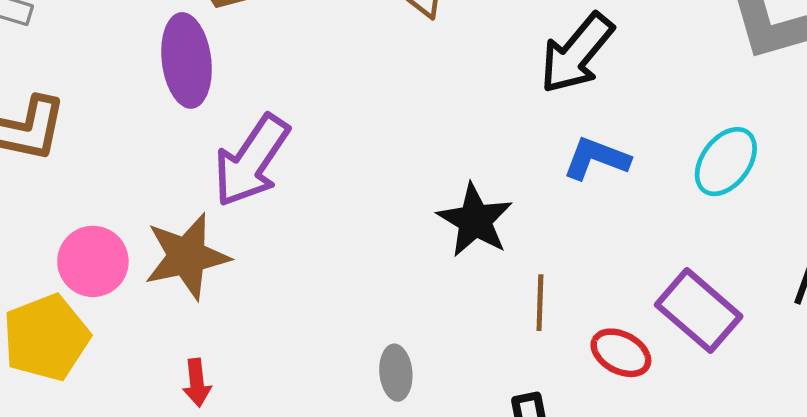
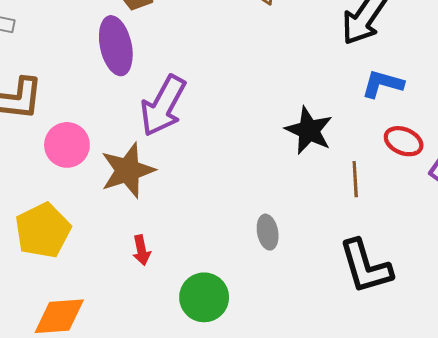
pink circle: (93, 261) -> (67, 145), moved
red ellipse: (621, 353) -> (404, 141), moved

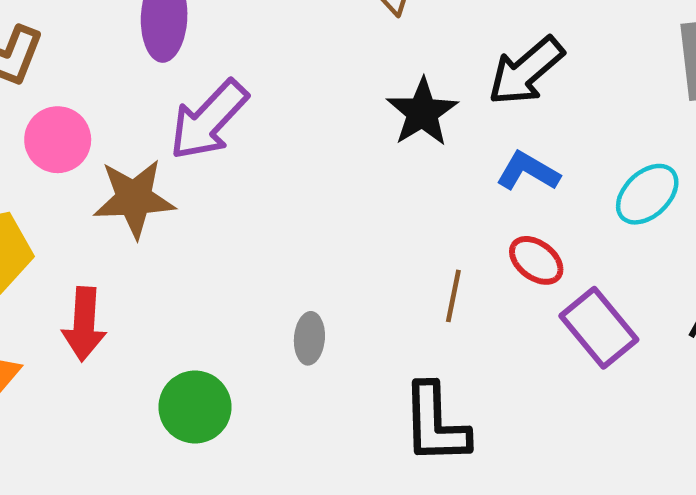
black star: (309, 130) -> (422, 112), moved
red arrow: (141, 250) -> (84, 324), moved, size x1.6

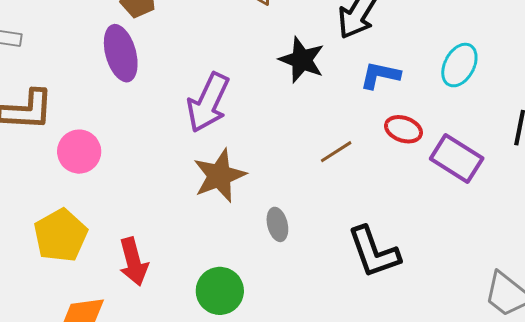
purple arrow: (209, 120) -> (208, 102), moved
brown star: (134, 198) -> (219, 176), moved
brown line: (453, 296) -> (336, 152), moved, turned 64

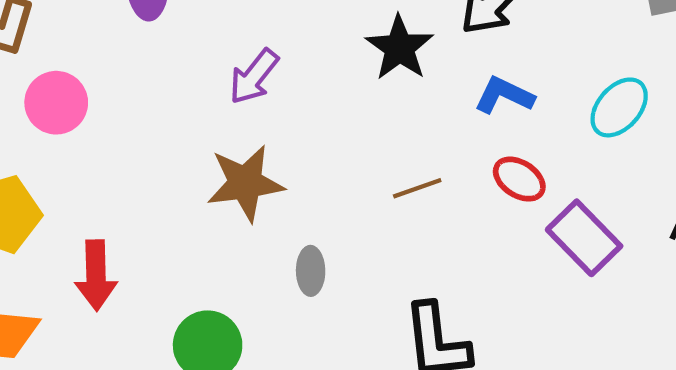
purple arrow: (208, 102) -> (254, 77), size x0.7

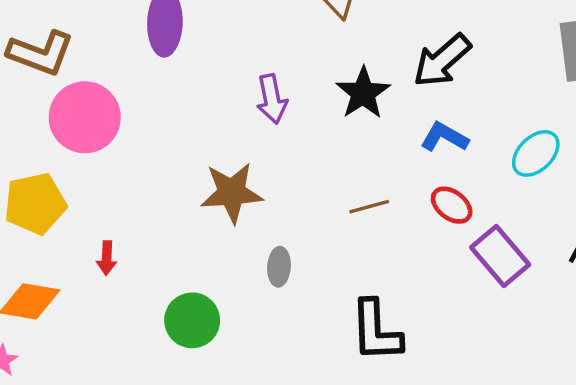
purple arrow: (254, 77) -> (272, 99), moved, turned -54
pink circle: (56, 103) -> (85, 117), size x1.4
red arrow: (96, 275) -> (107, 258), size x0.6

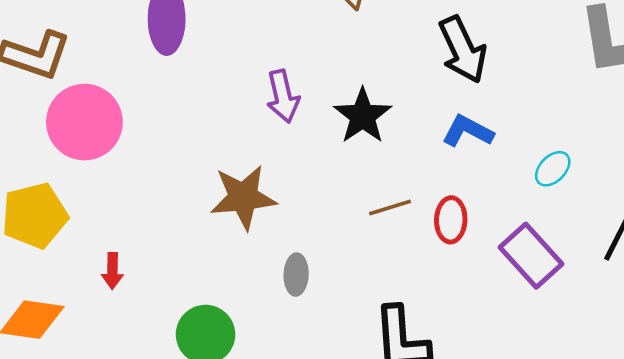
black arrow: (442, 60) -> (463, 50), turned -72
black star: (363, 93) -> (363, 116), moved
cyan ellipse: (536, 153) -> (553, 169), moved, size x0.7
red ellipse: (452, 205) -> (451, 220), moved, turned 57

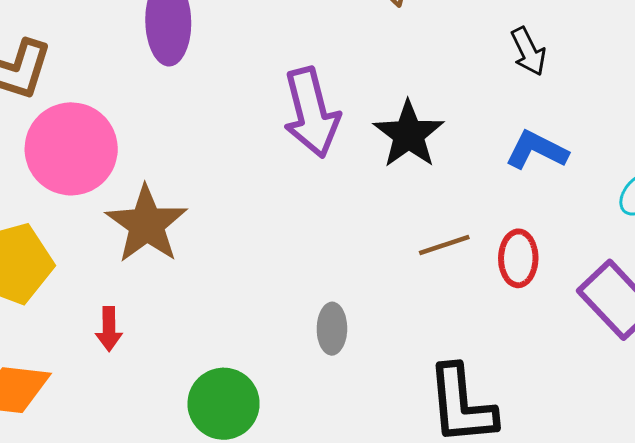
black arrow: (463, 50) -> (528, 51), size x0.6
purple arrow: (283, 96) -> (311, 113), size x1.4
brown star: (243, 197) -> (147, 224), moved, turned -30

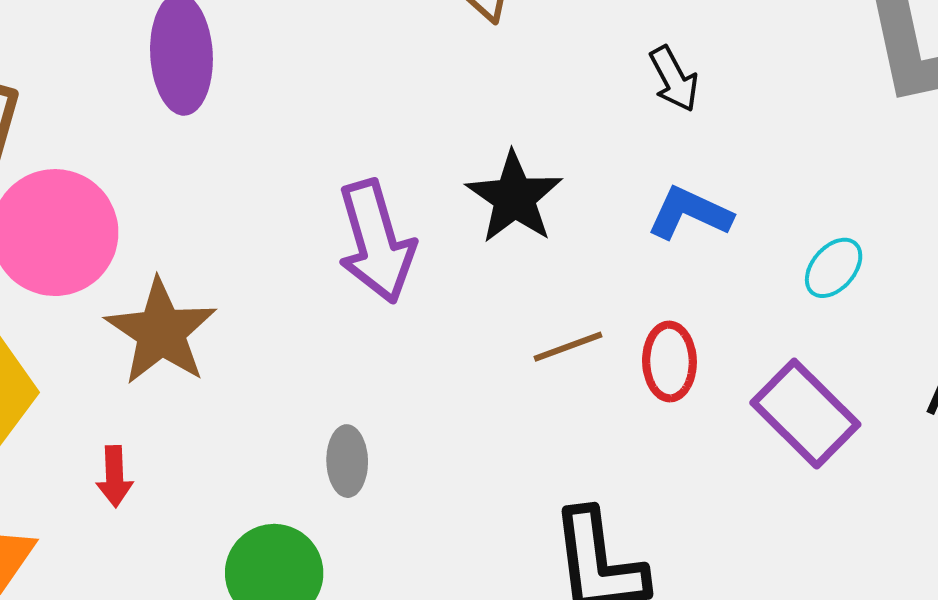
purple arrow: (311, 113) -> (376, 242), moved
gray ellipse: (332, 329) -> (347, 461), moved

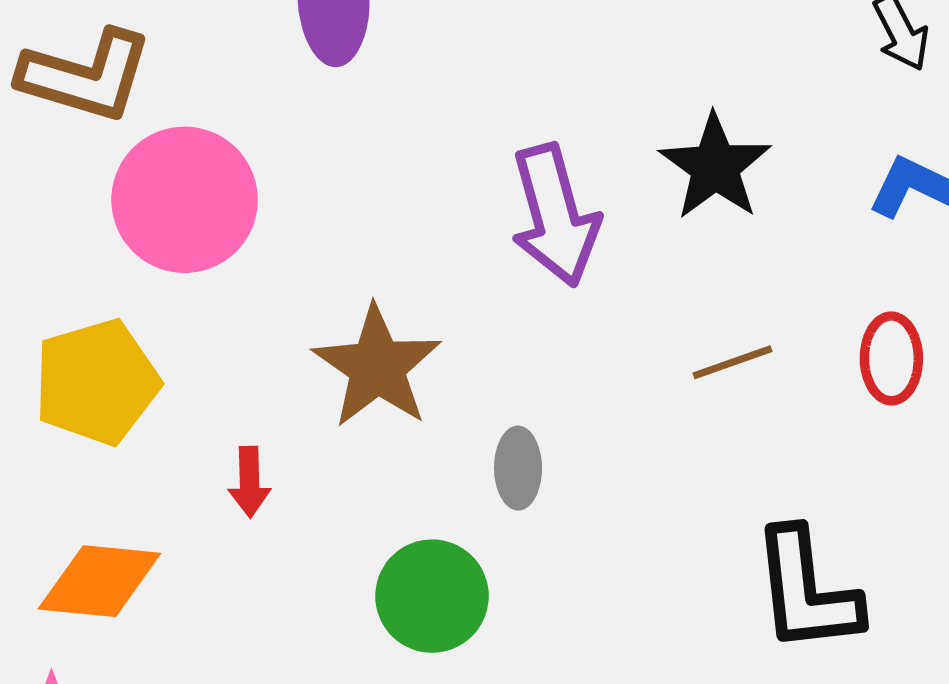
brown star: (161, 332) -> (377, 367), moved
brown line: (568, 347) -> (732, 362), moved

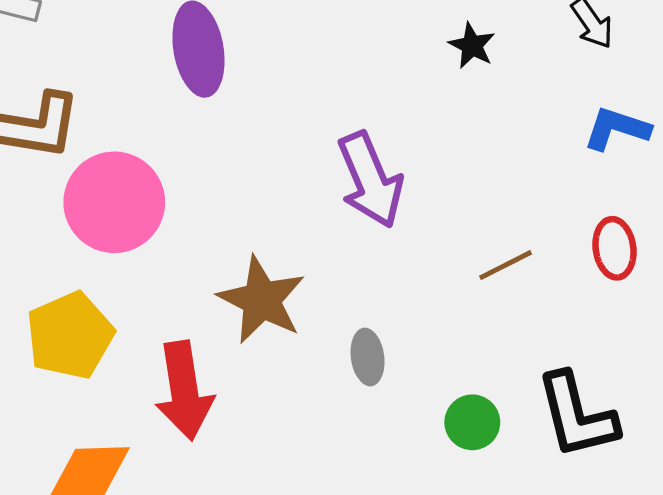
black star: (715, 167) -> (472, 46), moved, size x0.6
red arrow: (249, 482) -> (184, 391), size x2.0
green circle: (432, 596) -> (472, 422), moved, size x0.7

